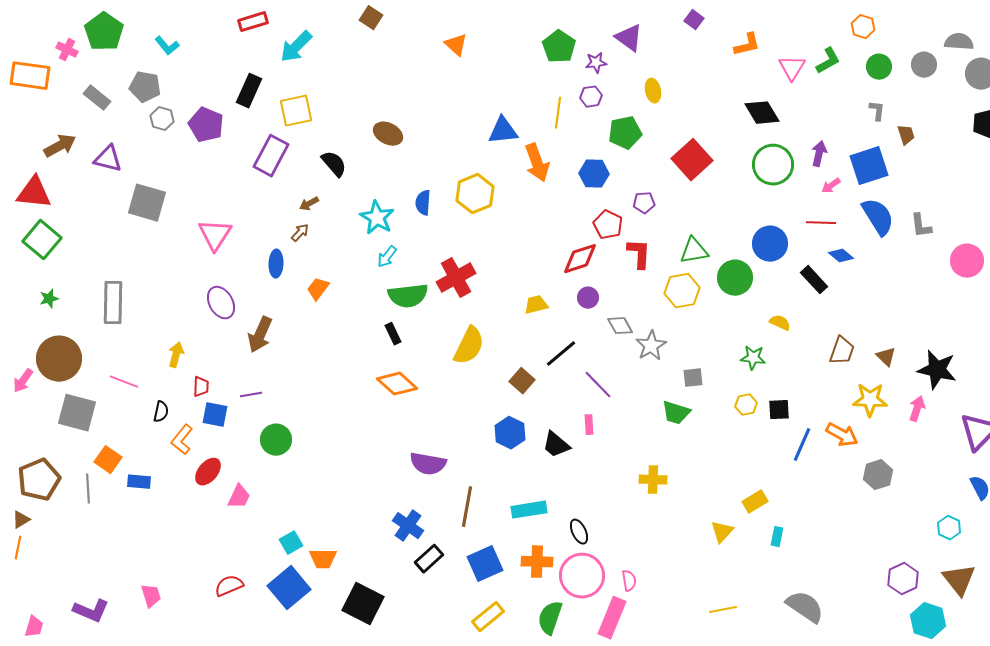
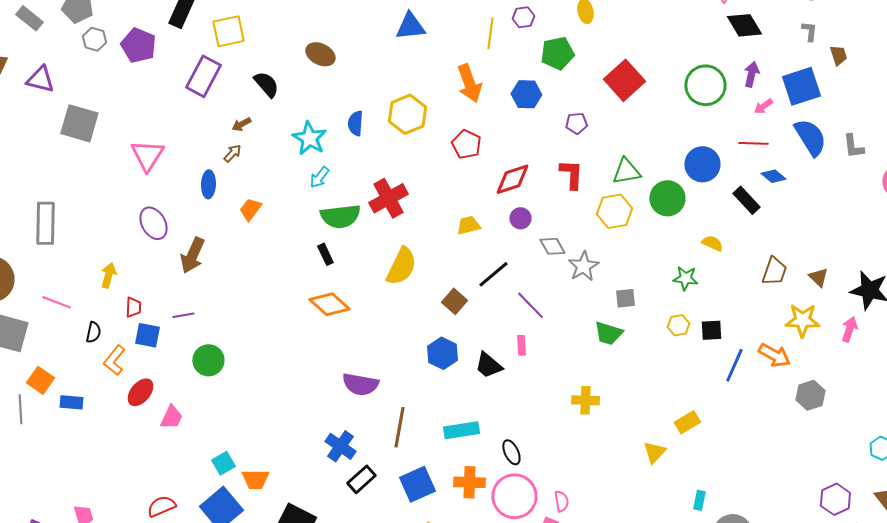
black diamond: (762, 113) -> (744, 25), moved
blue triangle: (503, 131) -> (410, 26), moved
red pentagon: (608, 225) -> (466, 144), moved
cyan rectangle: (777, 537) -> (699, 500), moved

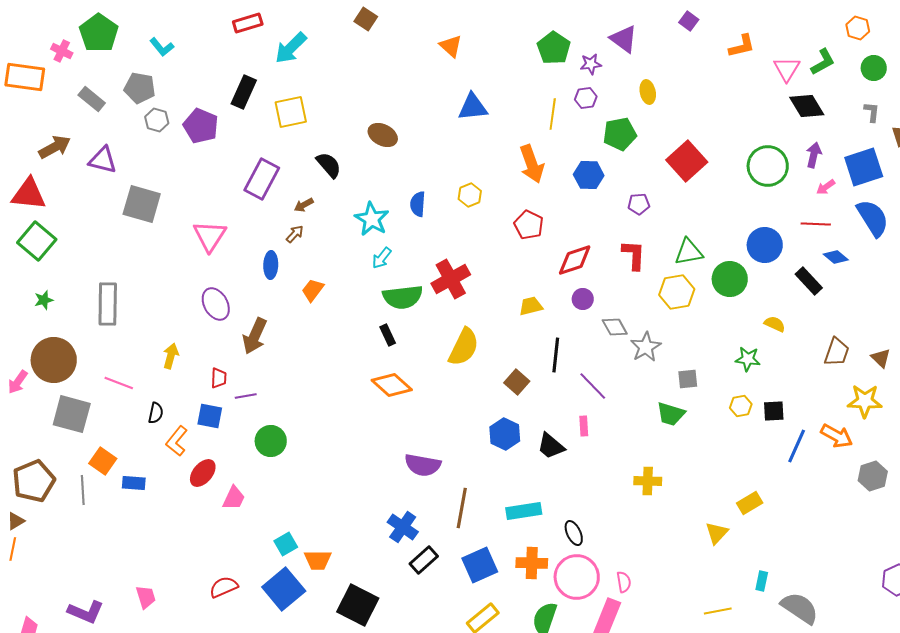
purple rectangle: (203, 76) -> (262, 179), moved
yellow hexagon: (407, 114) -> (470, 195), size x0.6
black line: (493, 274) -> (556, 355), turned -44
red trapezoid: (133, 307) -> (219, 378), moved

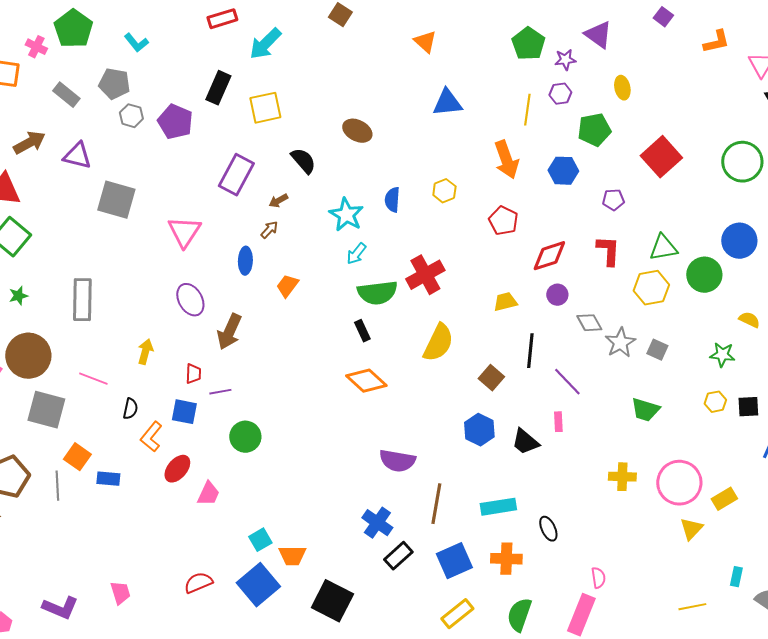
gray square: (688, 379) -> (657, 350), moved, turned 30
pink circle: (577, 577) -> (679, 483), moved

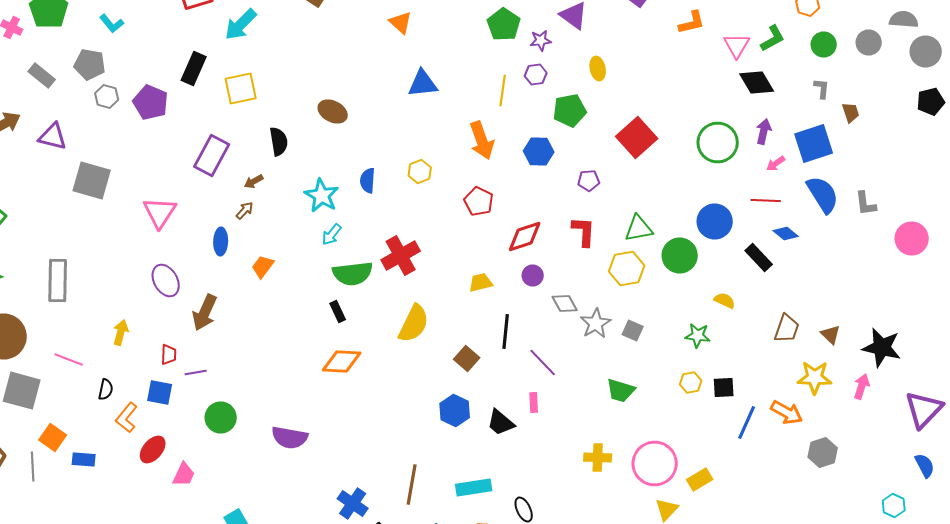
black semicircle: (303, 161) -> (279, 142), turned 32
orange diamond: (366, 381) -> (342, 362), turned -39
purple semicircle: (397, 461) -> (290, 438), moved

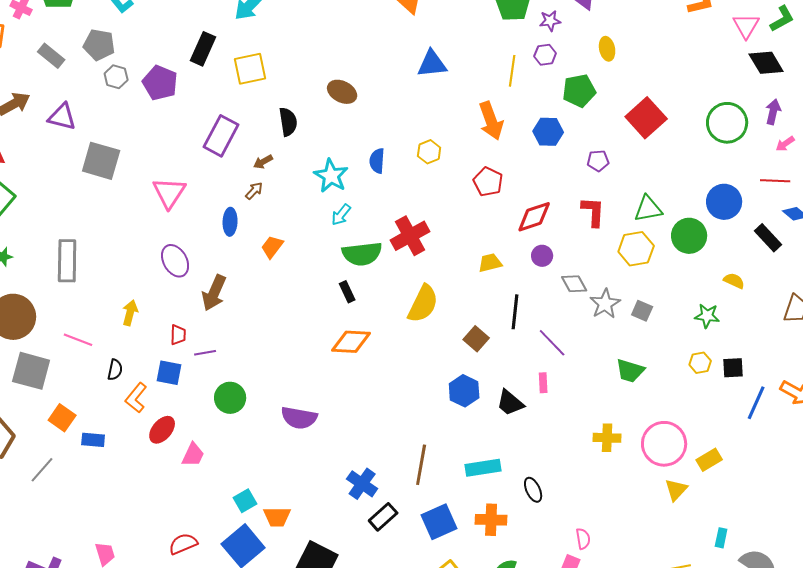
gray line: (33, 466) -> (42, 470), moved, turned 44

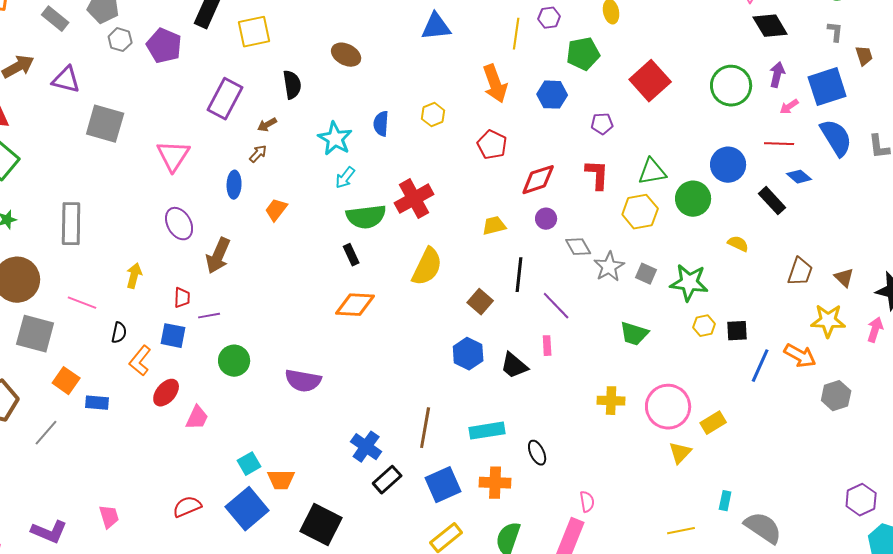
green star: (707, 316) -> (689, 283), moved, size x1.5

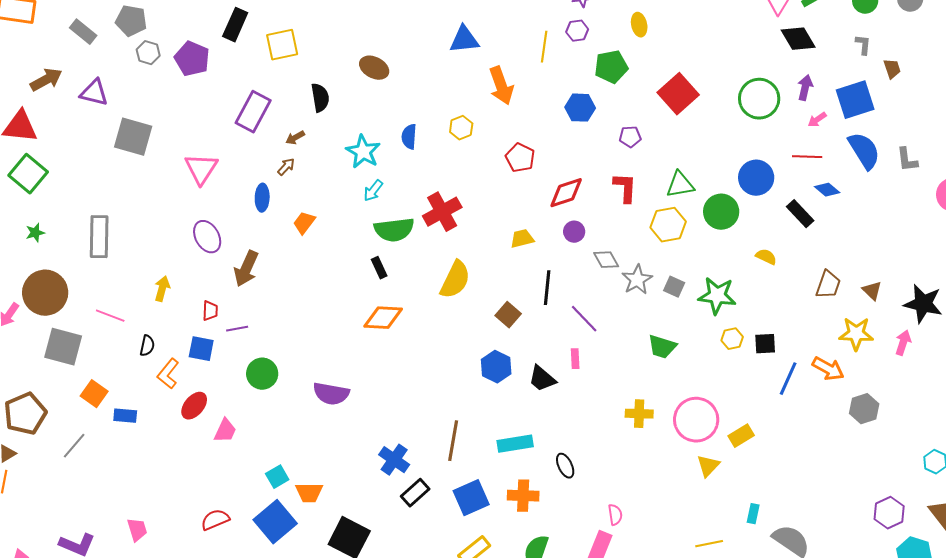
orange arrow: (495, 84) -> (501, 86), moved

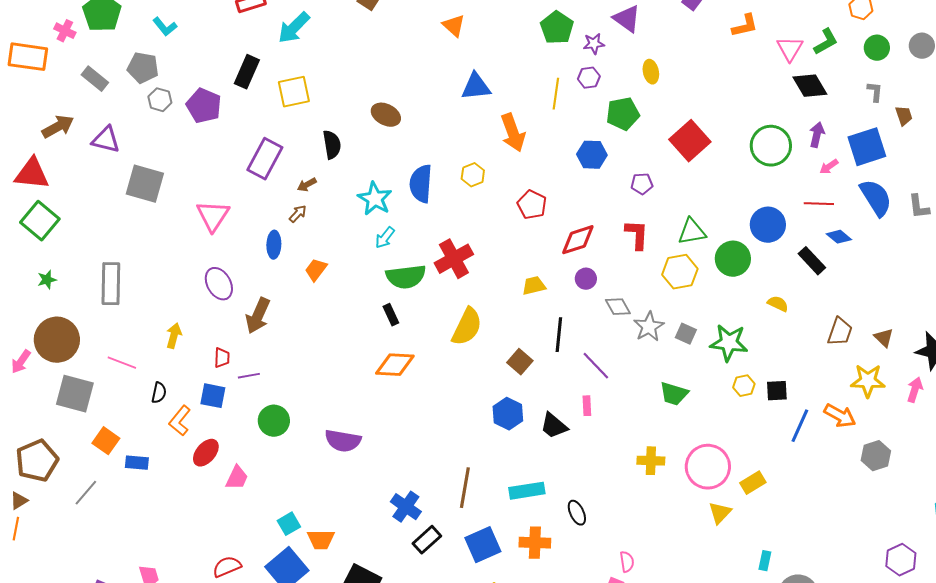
blue semicircle: (409, 137) -> (421, 184), size x1.5

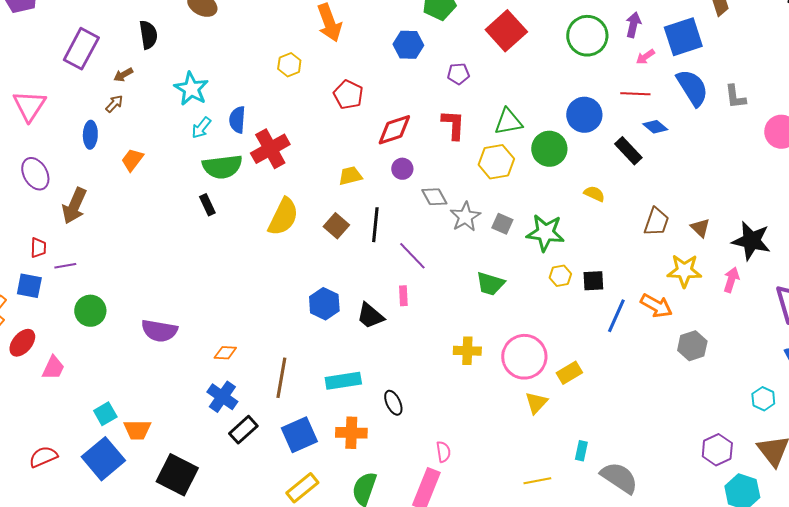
blue semicircle: (421, 184) -> (237, 120), moved, size x0.7
brown square: (520, 362) -> (336, 226), moved
orange diamond: (395, 365) -> (225, 353), moved, size x0.6

